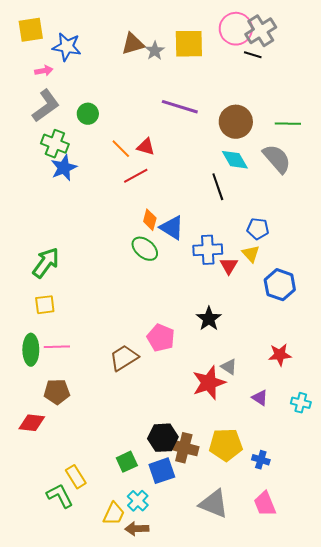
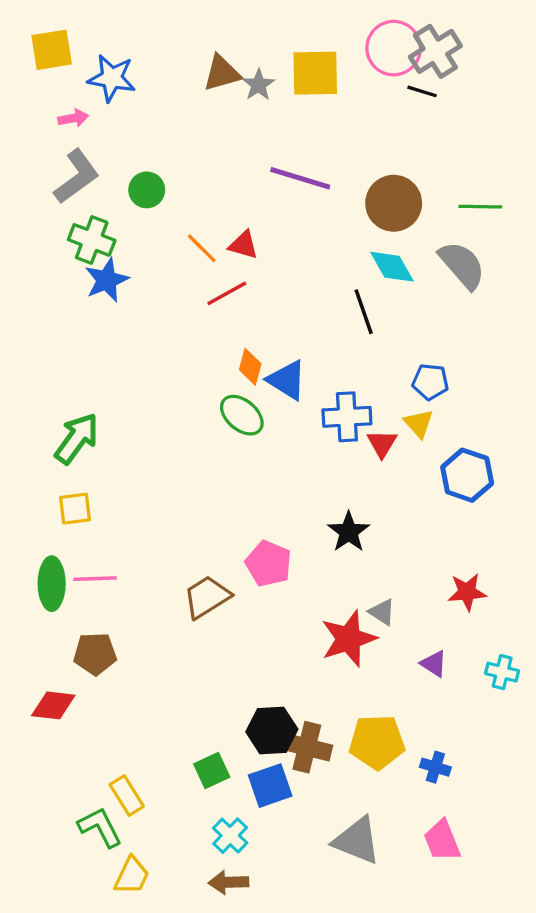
yellow trapezoid: (114, 514) -> (132, 876), moved

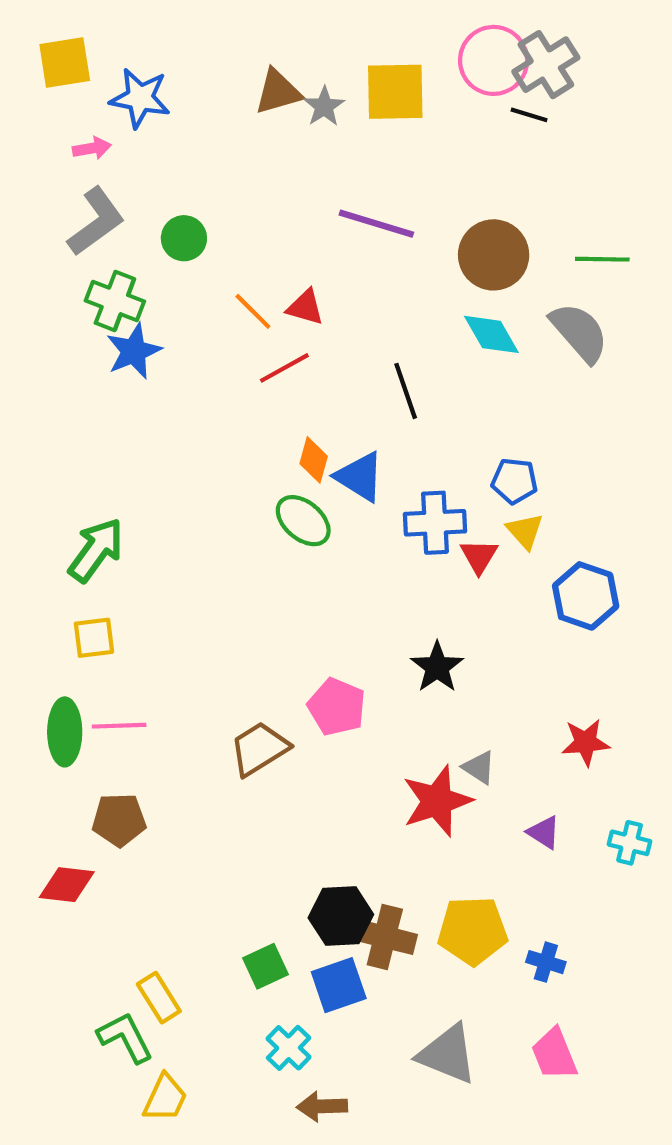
black line: (364, 312) -> (406, 391), moved
blue pentagon: (430, 382) -> (514, 481), moved
brown arrow: (228, 882) -> (322, 1106), moved

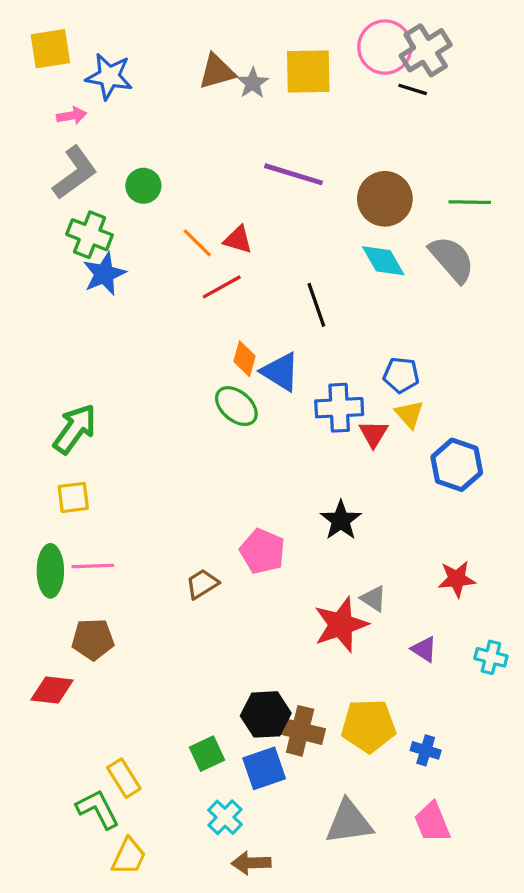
brown trapezoid: (259, 749) -> (202, 584), size x0.7
gray triangle: (448, 1054) -> (349, 822), turned -30

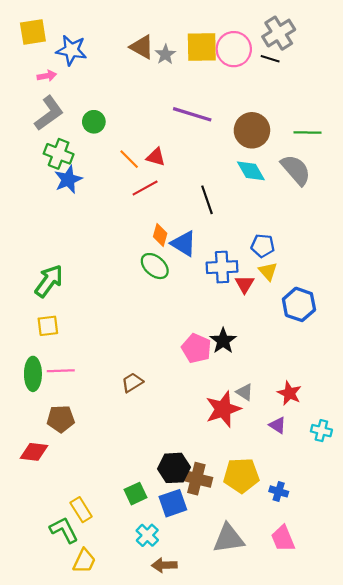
pink circle: (385, 47) -> (234, 49), moved
brown triangle: (217, 72) -> (142, 47), turned 45
pink pentagon: (263, 551) -> (196, 348), moved
red star: (457, 579) -> (289, 393), moved, turned 30

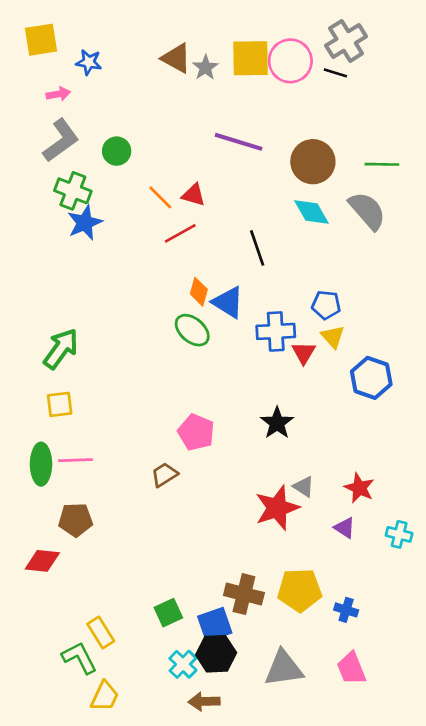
blue star: (71, 50) -> (89, 62), size x0.7
pink pentagon: (196, 348) -> (196, 432), moved
black hexagon: (174, 468) -> (216, 654), moved

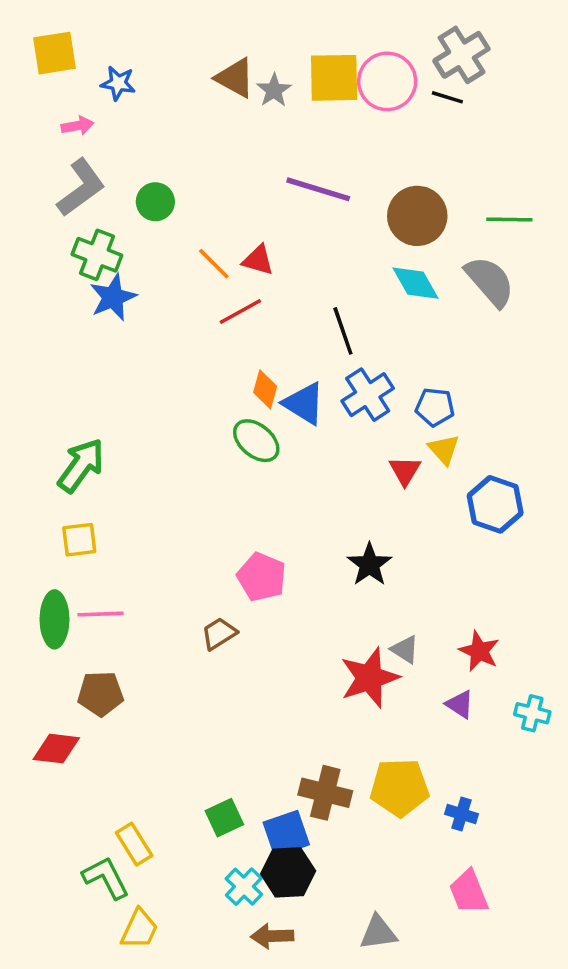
blue cross: (276, 331) -> (368, 395), moved, turned -30
gray triangle: (284, 668) -> (378, 933), moved, size x0.7

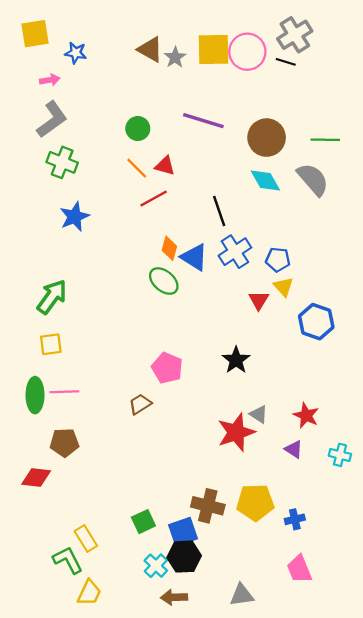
green circle: (155, 202) -> (138, 129), moved
blue star: (113, 297) -> (75, 217), moved
blue cross: (462, 814) -> (295, 519), turned -30

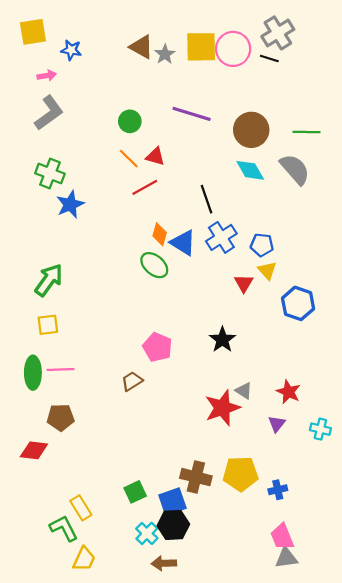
green cross: (62, 162) -> (50, 174), moved
purple triangle: (294, 449) -> (277, 424), turned 36
gray triangle: (242, 595) -> (286, 558), moved

